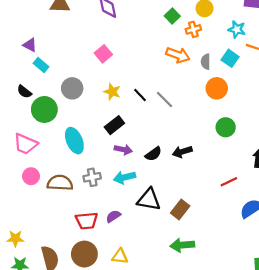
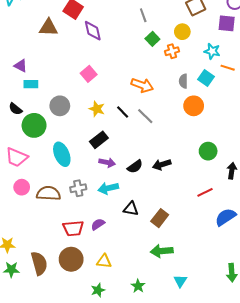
orange arrow: (178, 55) -> (142, 85), moved
cyan rectangle: (41, 65) -> (31, 84), turned -40
green circle: (226, 127) -> (208, 151), moved
black triangle: (149, 200) -> (131, 209), size x0.7

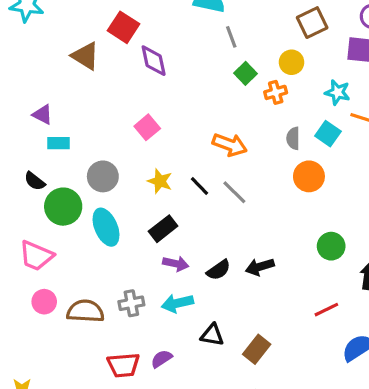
brown triangle: (48, 28) -> (85, 56), turned 30
cyan ellipse: (62, 154) -> (106, 227), moved

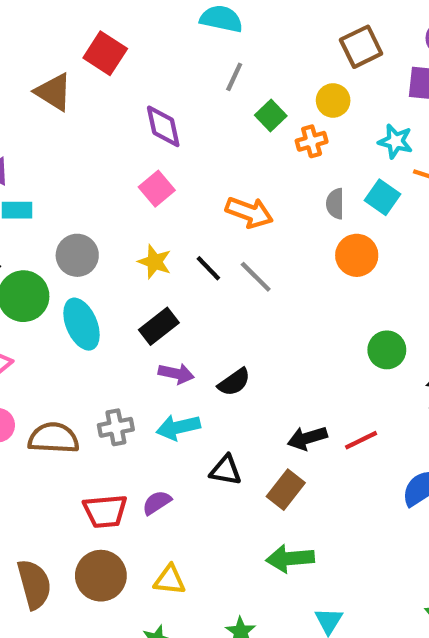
gray line: (231, 37) -> (234, 77), moved, turned 45
purple diamond: (154, 61) -> (163, 126), moved
pink square: (147, 127) -> (157, 189), moved
black arrow: (260, 267) -> (307, 438), moved
red line: (326, 310) -> (361, 440), moved

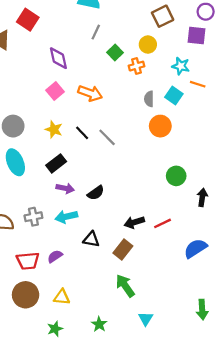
orange arrow: (249, 212) -> (90, 93), moved
green arrow: (290, 558) -> (125, 286), turned 60

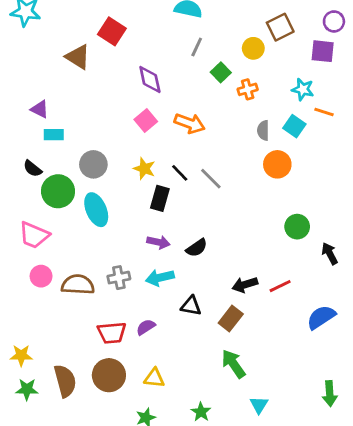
yellow circle: (148, 45) -> (253, 48), moved
black rectangle: (56, 163) -> (160, 198), moved, turned -36
black arrow: (202, 197) -> (330, 254), turned -36

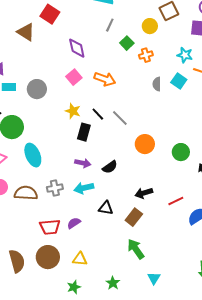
gray circle: (93, 164) -> (37, 89), moved
orange circle: (277, 164) -> (145, 144), moved
cyan ellipse: (96, 210) -> (33, 155), moved
red line: (280, 286) -> (176, 201), moved

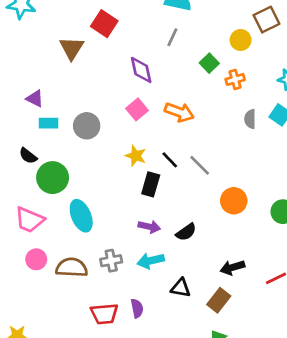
gray line: (110, 25) -> (172, 37), moved
brown triangle: (26, 32) -> (72, 48), turned 30
purple semicircle: (74, 223) -> (137, 308), turned 112

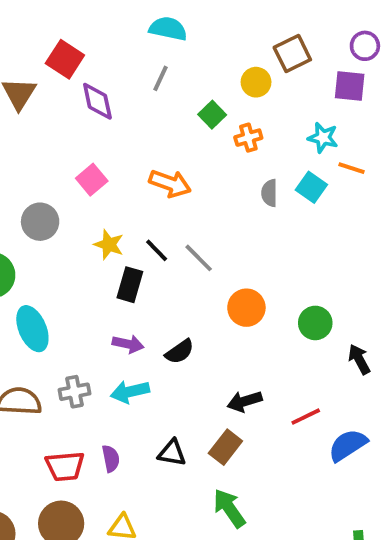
purple diamond: (141, 70) -> (97, 101), moved
pink square: (137, 109) -> (92, 180), moved
gray circle: (87, 126) -> (40, 222), moved
black triangle: (181, 288) -> (172, 453), moved

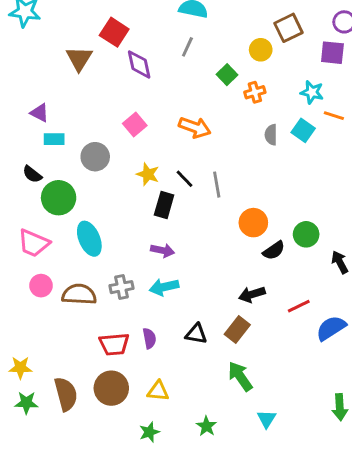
gray line: (199, 258) -> (217, 185), turned 35
black semicircle: (180, 352) -> (274, 250), moved

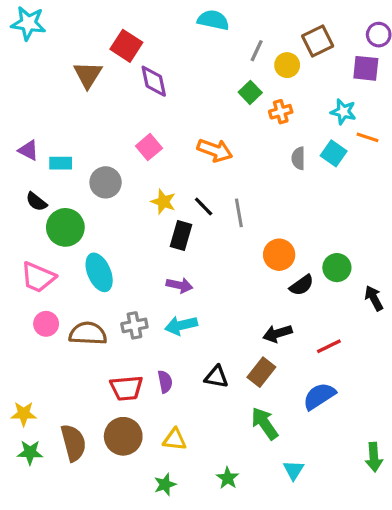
gray line: (187, 47) -> (257, 51), moved
purple triangle: (40, 113) -> (28, 150), moved
blue semicircle: (331, 328) -> (319, 396), moved

